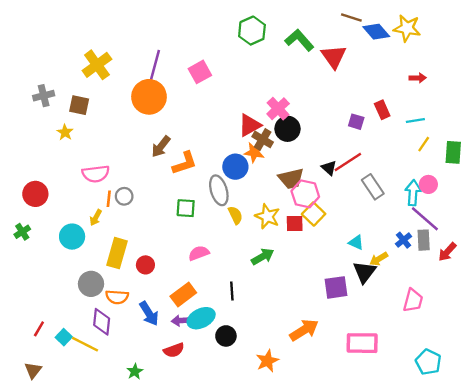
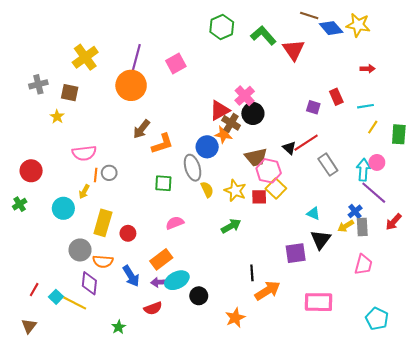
gray rectangle: (424, 240) -> (362, 227), moved
yellow arrow: (379, 259) -> (346, 226), moved
black line: (232, 291) -> (252, 273), moved

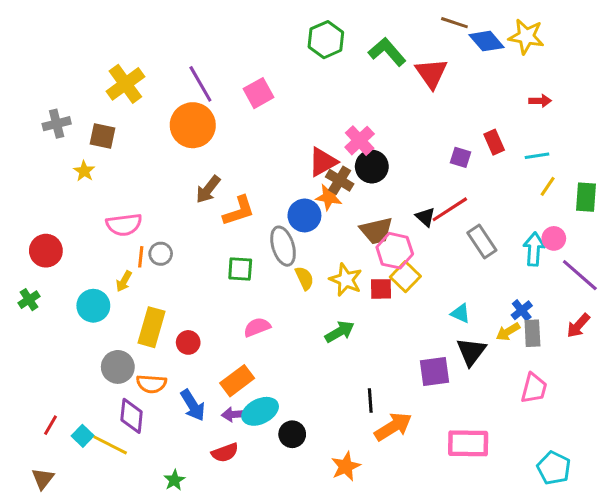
purple line: (136, 57) -> (200, 84), turned -45
purple line: (374, 193) -> (580, 275), moved

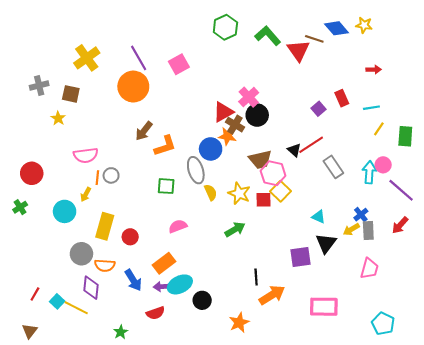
brown line: (454, 23) -> (314, 39), moved
yellow star: (526, 36) -> (364, 25), size x0.7
purple square: (460, 157) -> (319, 109), turned 32

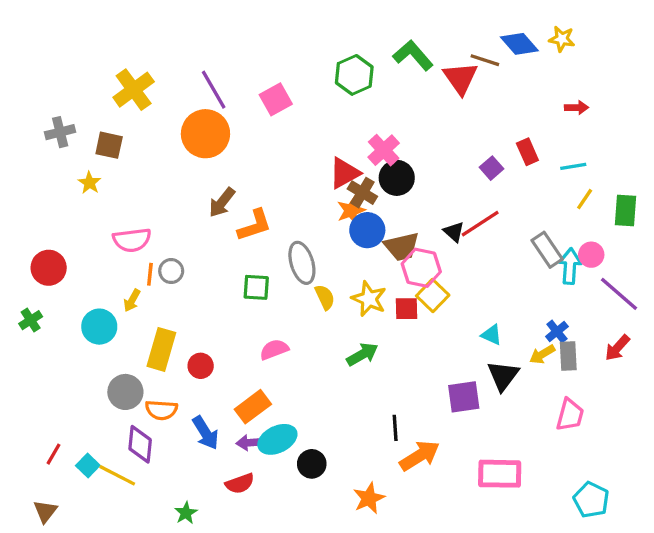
green hexagon: (225, 27) -> (354, 75), moved
orange star: (228, 136) -> (351, 211), turned -30
blue circle: (211, 149) -> (367, 230), moved
gray rectangle: (333, 167) -> (547, 250), moved

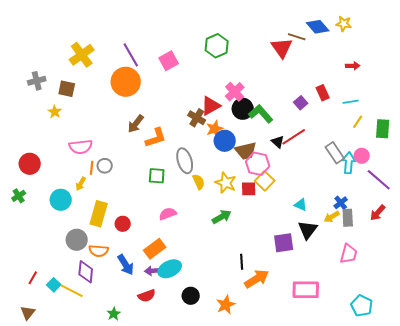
green L-shape: (413, 55) -> (261, 114), moved
brown cross: (362, 193) -> (197, 118), moved
black circle: (312, 464) -> (191, 296), moved

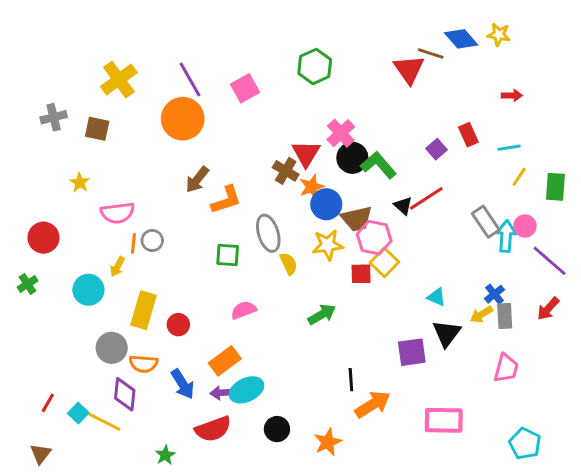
red triangle: (211, 106) -> (306, 153), turned -30
yellow star: (55, 112) -> (80, 182), moved
yellow star: (226, 183) -> (328, 245), moved, turned -30
red semicircle: (147, 296) -> (213, 429), size x1.4

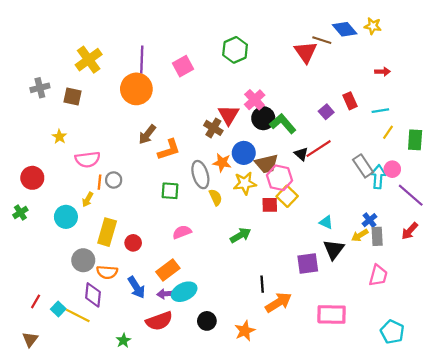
purple line: (190, 80) -> (142, 60), turned 32
orange star: (312, 187) -> (222, 163), moved, turned 30

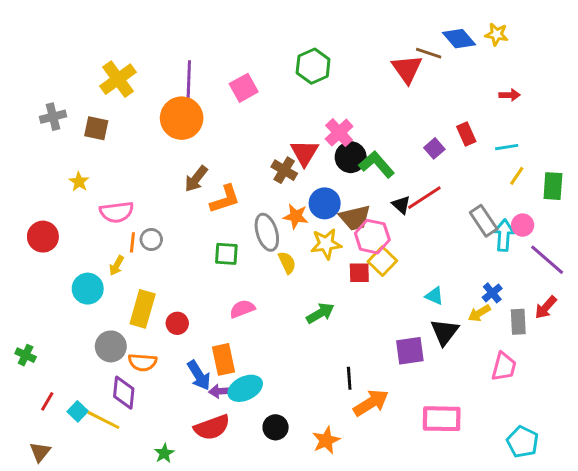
green cross: (20, 213) -> (26, 355), moved, turned -32
gray rectangle: (377, 236) -> (518, 322), moved
orange rectangle: (168, 270) -> (223, 359), turned -65
blue arrow: (136, 287) -> (199, 375), moved

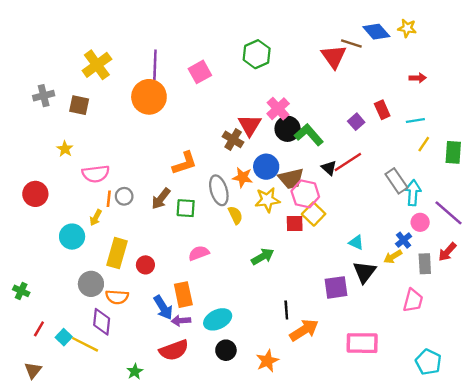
brown arrow: (196, 179) -> (161, 199), moved
pink circle: (523, 225) -> (420, 222), moved
cyan ellipse: (245, 388) -> (218, 319), moved

